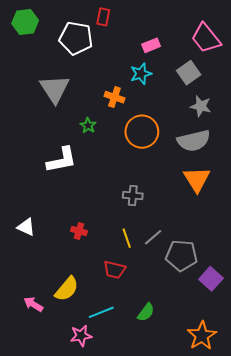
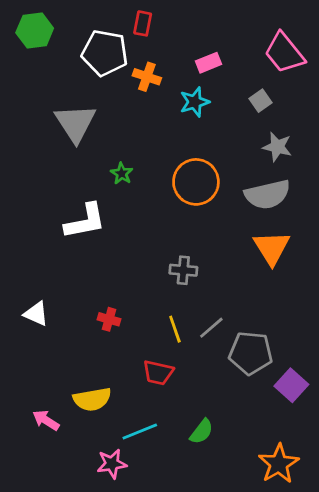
gray square: (189, 73) -> (260, 101), size x0.7
orange cross: (114, 97) -> (147, 77), moved
yellow semicircle: (67, 289) -> (92, 399), turned 40

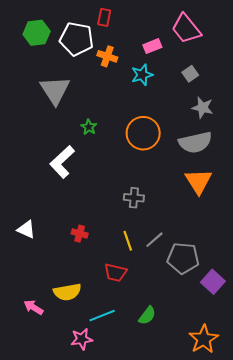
green hexagon: (35, 30) -> (37, 33), moved
pink trapezoid: (284, 53) -> (186, 29), moved
white L-shape: (85, 221) -> (62, 162), turned 148

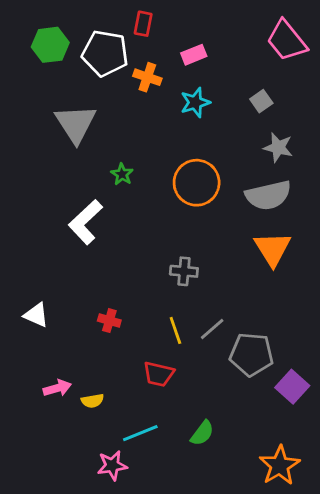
pink trapezoid: (186, 29) -> (287, 41), moved
pink rectangle: (152, 46) -> (194, 55), moved
yellow semicircle: (67, 292) -> (92, 401), size x0.6
pink arrow: (34, 307) -> (57, 388), moved, turned 132

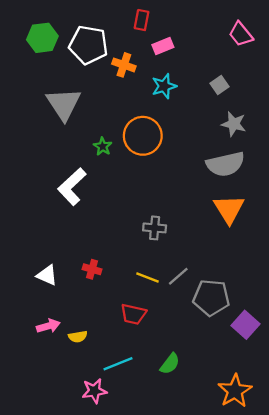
red rectangle: (143, 24) -> (142, 20), moved
pink trapezoid: (287, 41) -> (241, 34), size x0.7
orange circle: (197, 183) -> (143, 136), moved
white triangle: (36, 315) -> (47, 275), moved
yellow line: (175, 330) -> (147, 278), turned -50

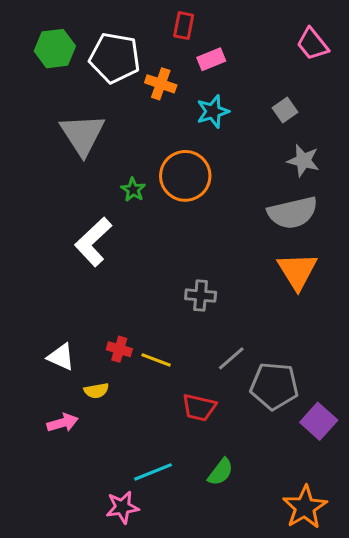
yellow line: (147, 278) -> (156, 360), moved
red trapezoid: (133, 314) -> (199, 407), moved
yellow semicircle: (78, 337) -> (96, 391), moved

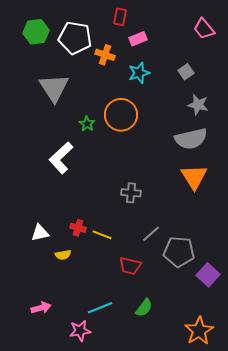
white triangle: (61, 357) -> (40, 233), turned -36
pink arrow: (63, 423) -> (41, 308), moved

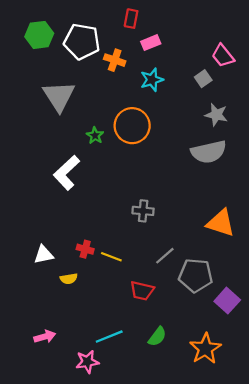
pink trapezoid: (204, 29) -> (223, 56), moved
orange triangle: (194, 177) -> (221, 223), moved, turned -40
orange star: (199, 331) -> (205, 349), moved

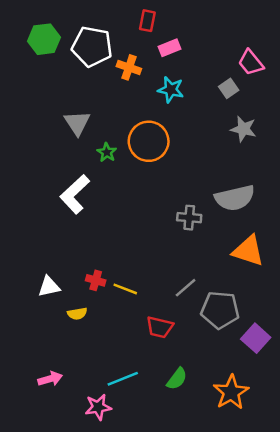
cyan star: (152, 80) -> (171, 90), turned 30
gray triangle: (59, 96) -> (77, 123), moved, size x0.7
gray semicircle: (209, 152) -> (235, 198), moved
gray cross: (143, 211) -> (189, 218), moved

